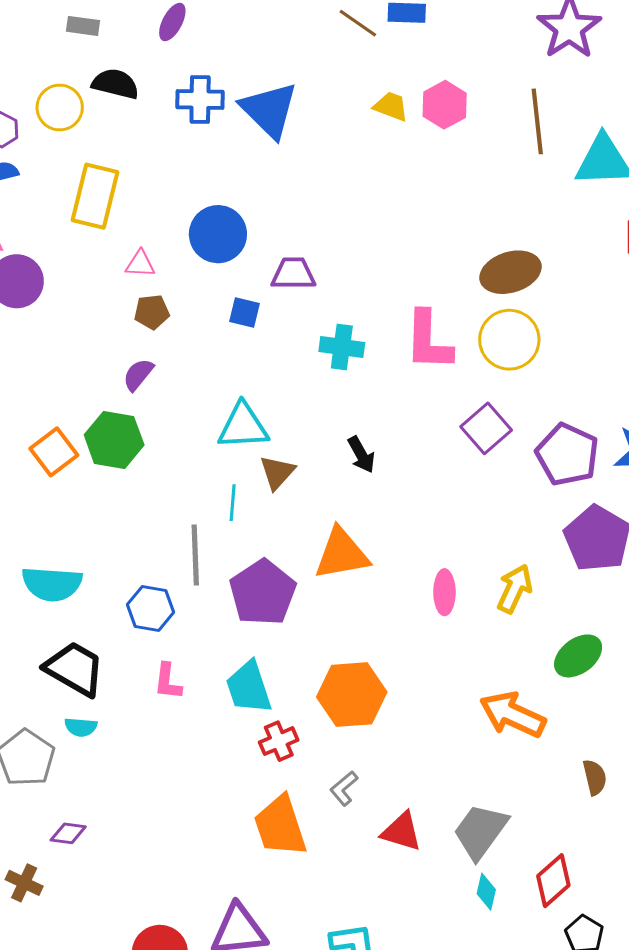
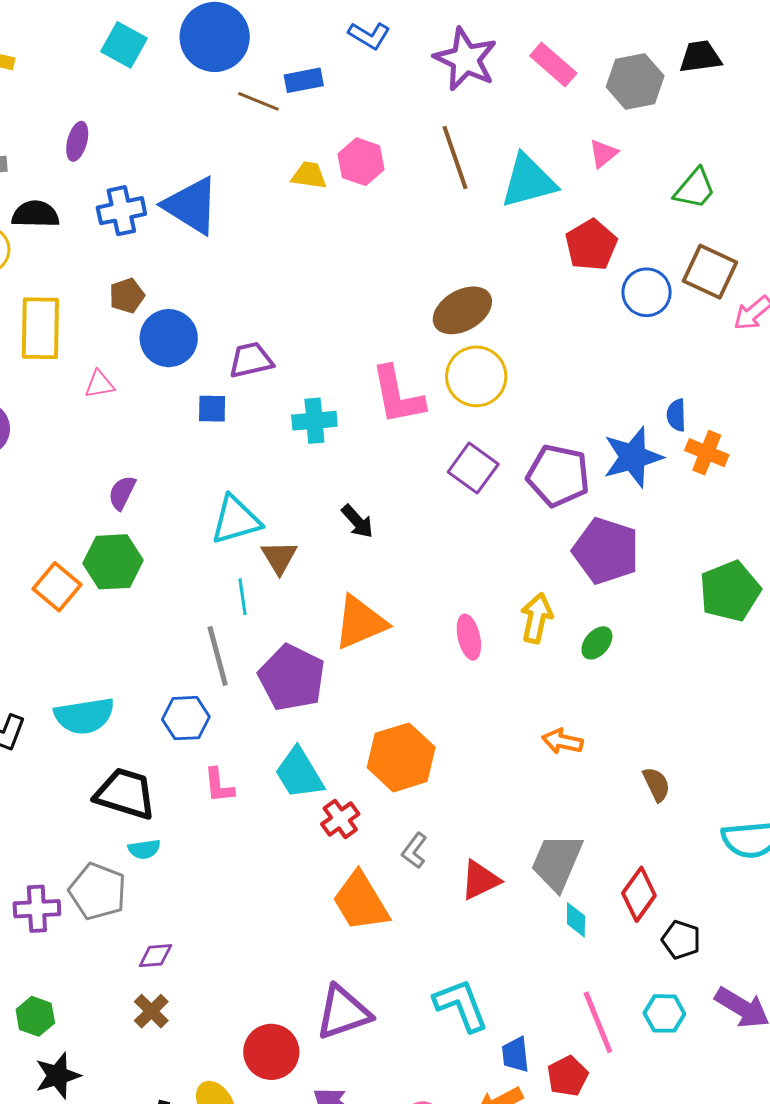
brown pentagon: (152, 312) -> (127, 296), moved
green ellipse: (578, 656) -> (597, 643), moved, size x0.7
orange arrow: (512, 715) -> (562, 741), size x0.6
red triangle: (402, 832) -> (480, 880), turned -30
brown cross: (24, 883) -> (151, 1011), moved, turned 33

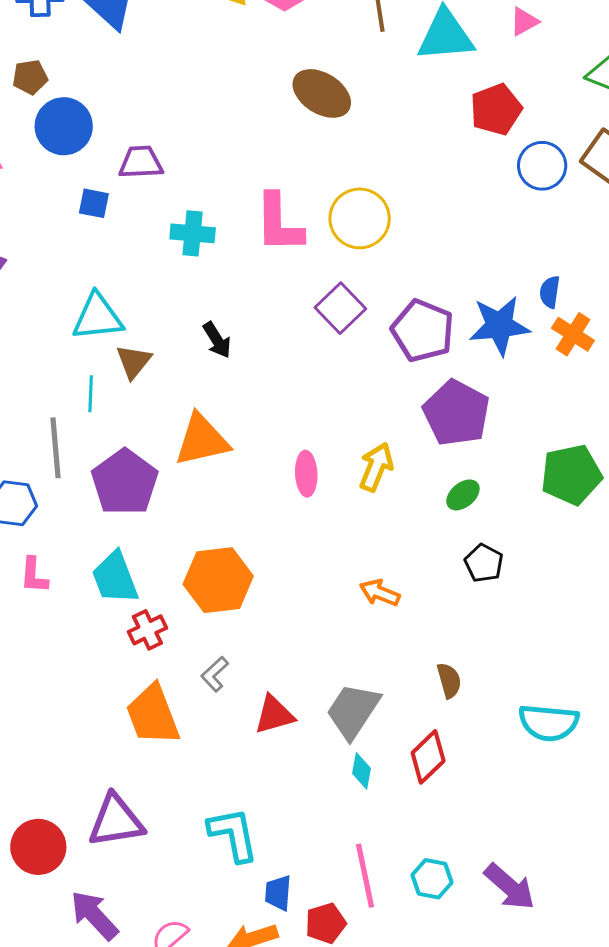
brown ellipse: (462, 310) -> (322, 93), moved, turned 52
green ellipse: (597, 643) -> (463, 495), moved
brown semicircle: (656, 784) -> (449, 680), moved
black pentagon: (681, 940) -> (484, 563), moved

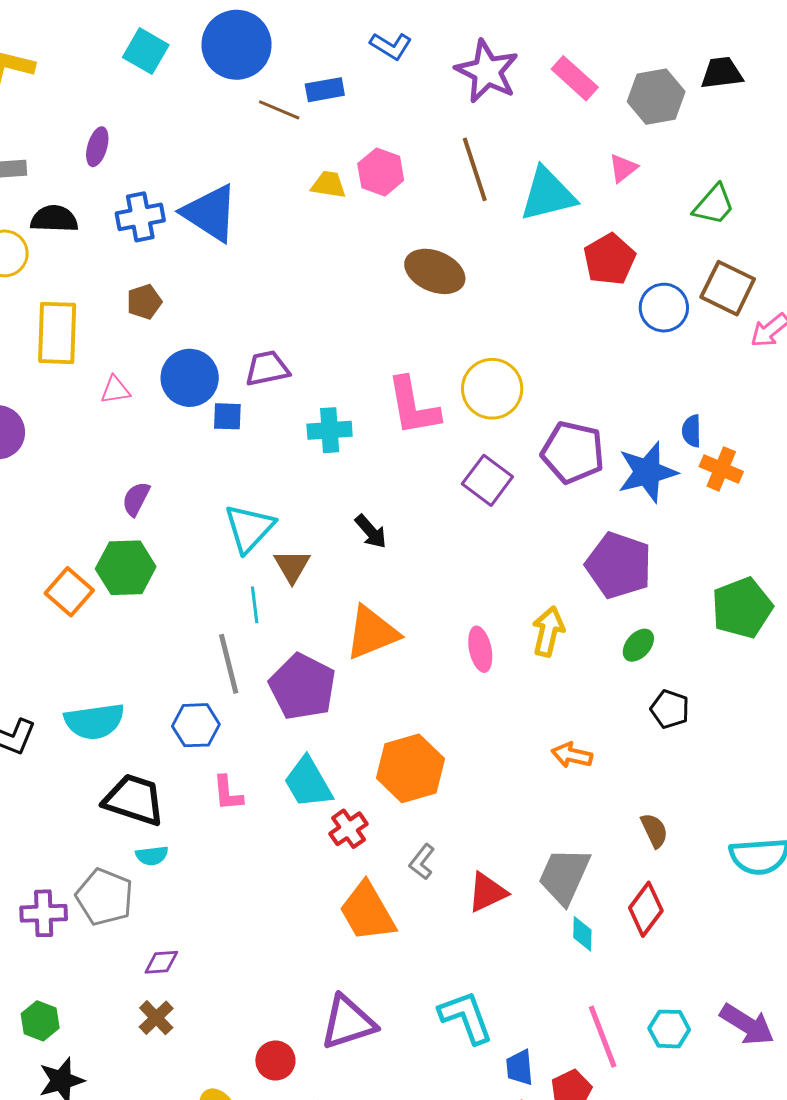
blue circle: (64, 126) -> (190, 378), moved
cyan triangle: (98, 317) -> (249, 528), turned -32
purple pentagon: (423, 331) -> (573, 452), moved
red circle: (38, 847) -> (275, 1060), size x0.7

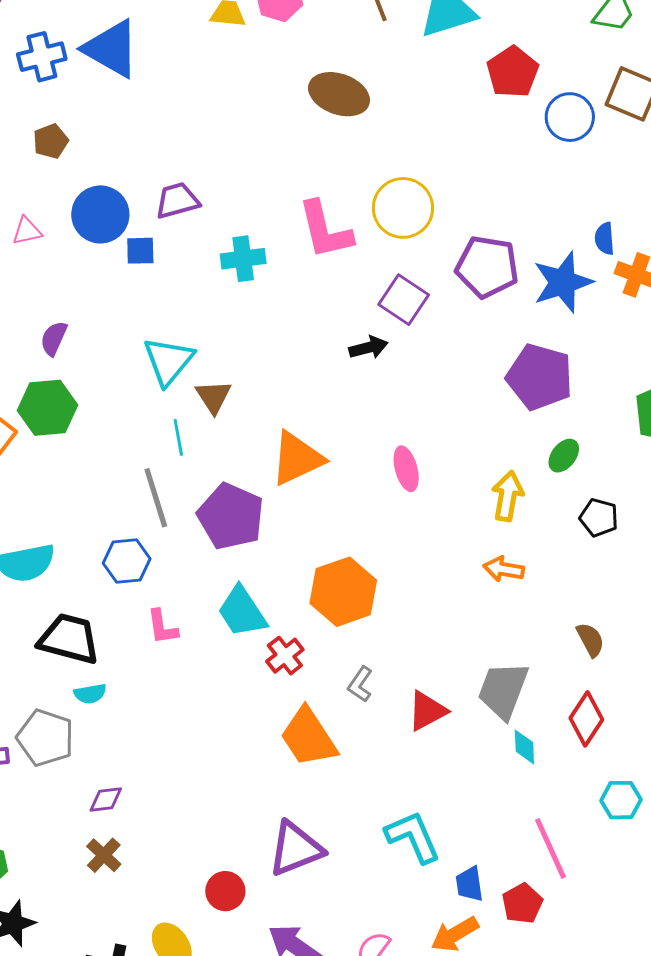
black arrow: (371, 532) -> (368, 347), moved, turned -60
yellow arrow: (548, 631) -> (507, 496), moved
cyan hexagon: (669, 1029) -> (621, 800), moved

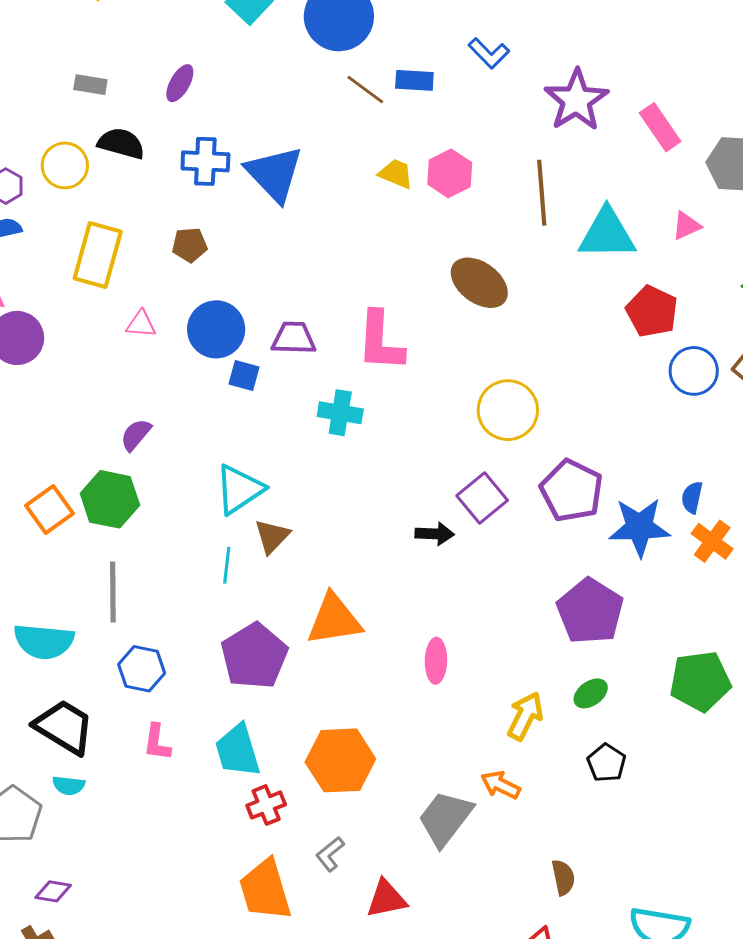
red pentagon: (513, 72) -> (652, 311), turned -30
pink L-shape: (325, 230) -> (380, 341), moved
gray line: (156, 498) -> (113, 592), moved
gray trapezoid: (503, 690) -> (445, 818), moved

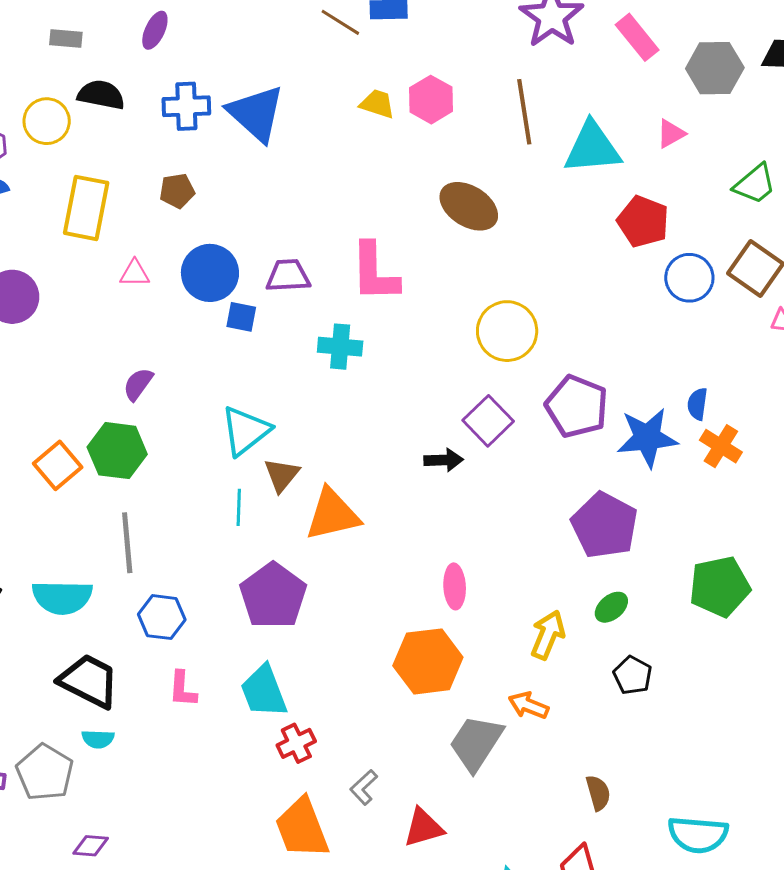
orange triangle: (334, 620) -> (332, 515), moved
orange hexagon: (340, 760) -> (428, 661), moved

